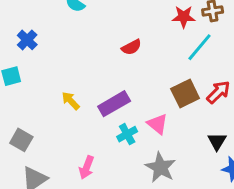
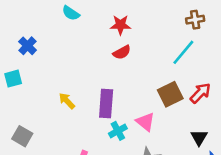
red star: (184, 17) -> (120, 25), moved
purple rectangle: (114, 104) -> (106, 103), turned -56

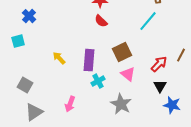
red semicircle: (122, 52) -> (101, 21), turned 72
red arrow: (200, 93) -> (159, 64), moved
brown square: (170, 94) -> (122, 52), moved
pink triangle: (145, 122) -> (128, 74), moved

